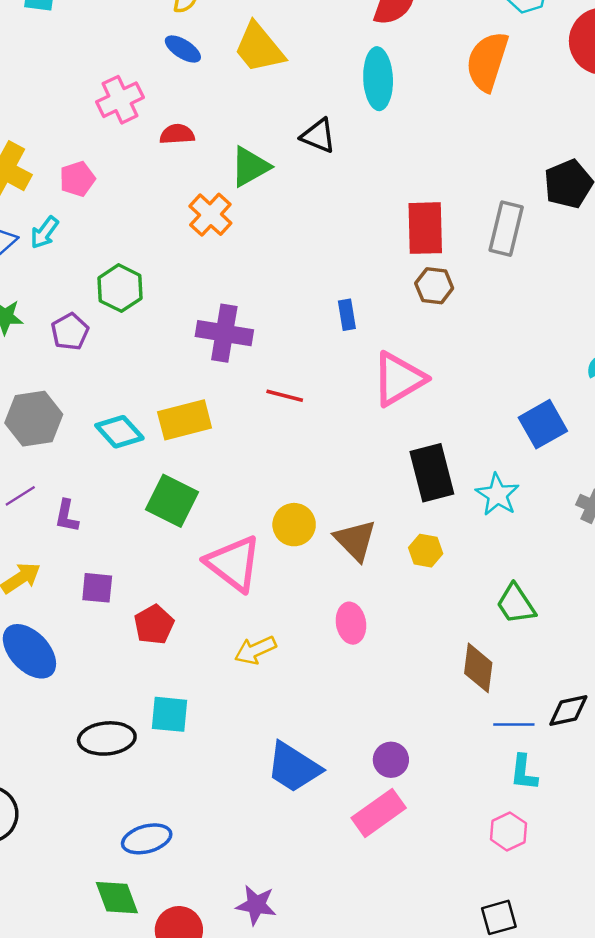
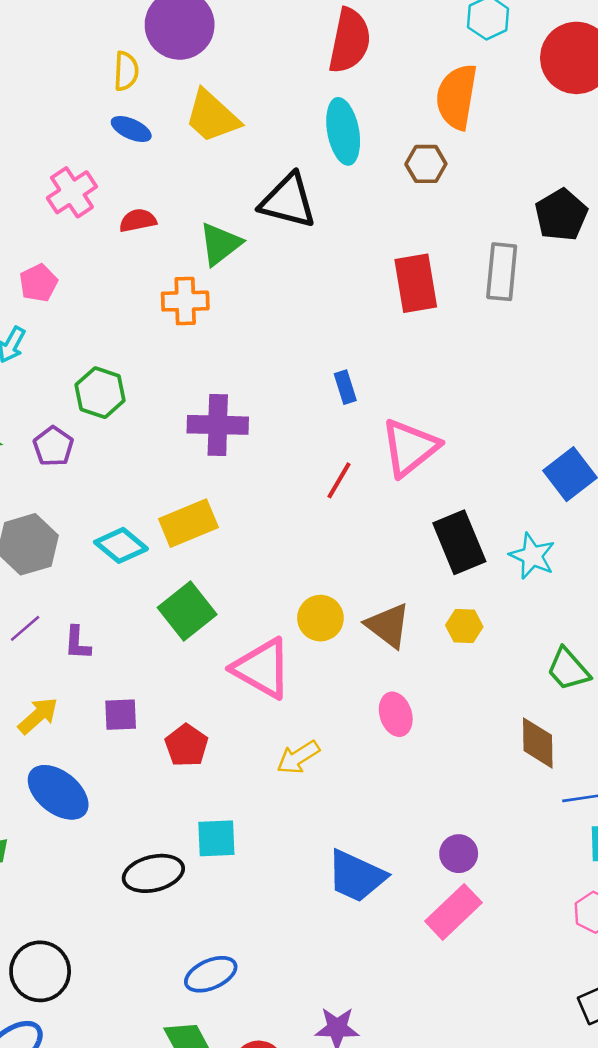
black triangle: (318, 136) -> (288, 201), size x1.5
orange cross: (210, 215) -> (185, 301), turned -36
brown hexagon: (434, 286) -> (426, 164), moved
red line: (285, 396) -> (339, 480), moved, turned -66
green square: (172, 501) -> (187, 611), turned 33

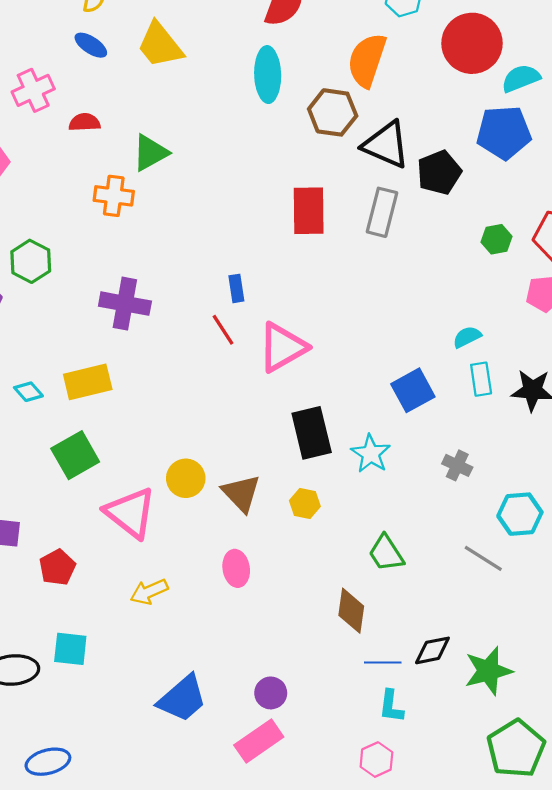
brown hexagon: (426, 164) -> (333, 112), size x1.4
black triangle: (288, 201) -> (386, 145), moved
red line: (339, 480) -> (223, 330), moved, turned -72
cyan diamond: (121, 545) -> (28, 392), size x0.7
blue trapezoid: (356, 876) -> (182, 699), turned -74

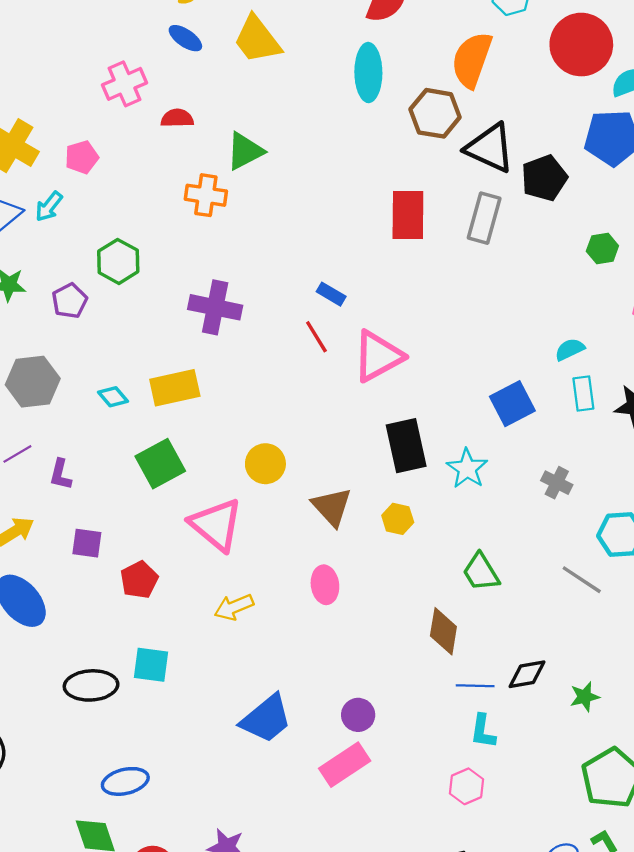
blue rectangle: (236, 288) -> (331, 294), turned -52
yellow circle: (186, 478) -> (265, 464), moved
green star: (488, 671) -> (585, 697), size x0.6

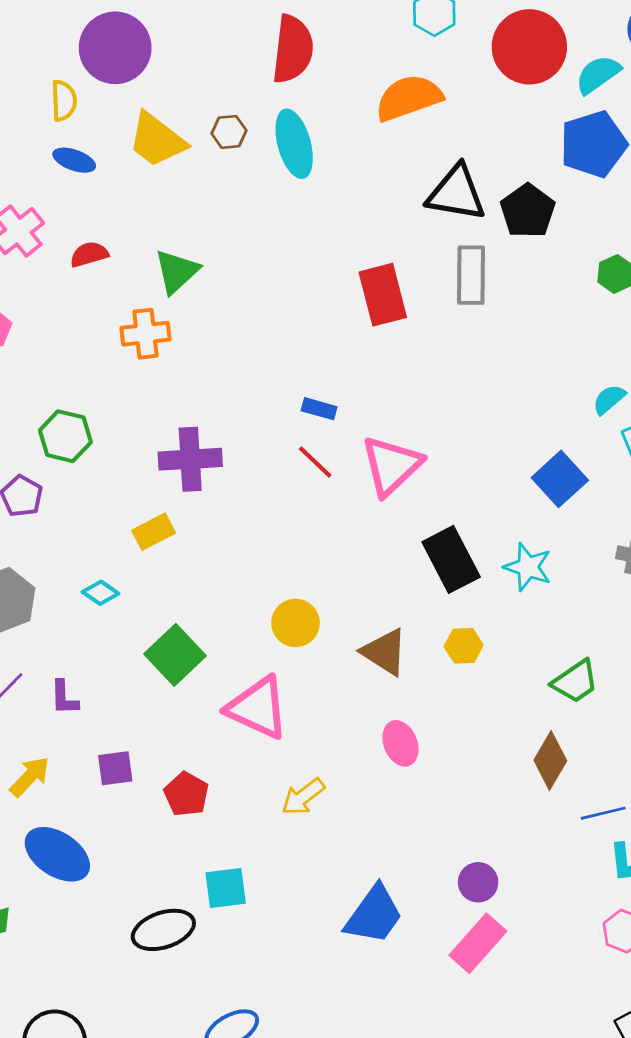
orange semicircle: (472, 60) -> (409, 98), turned 66
brown hexagon: (435, 113) -> (229, 132), moved, size x0.6
yellow rectangle: (175, 388) -> (154, 532), moved, size x0.7
green trapezoid: (481, 572) -> (575, 681), turned -78
brown diamond: (443, 631) -> (550, 760), turned 36

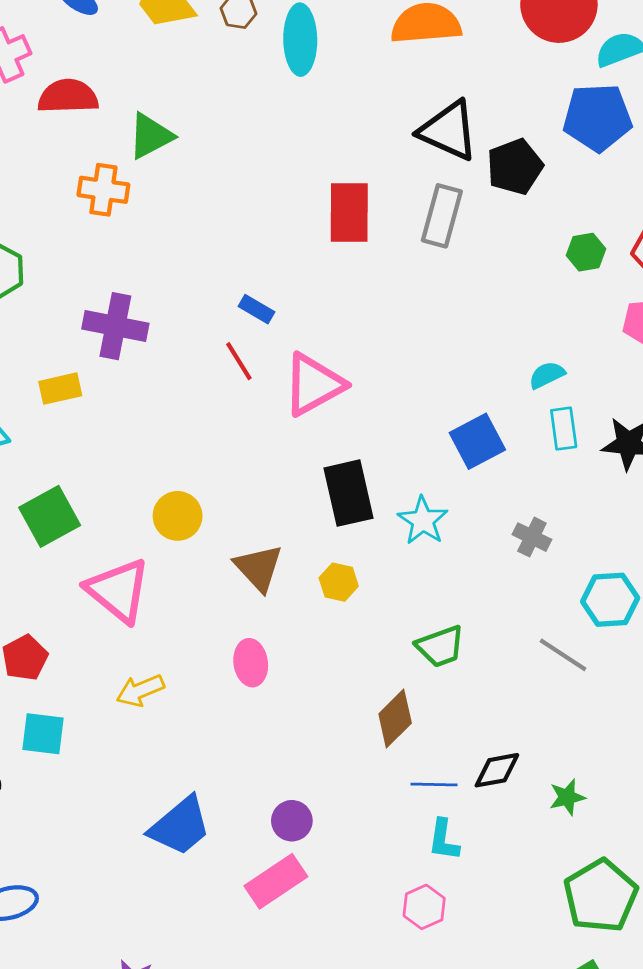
red semicircle: (89, 254) -> (68, 96), size x1.5
cyan square: (226, 888) -> (43, 734), moved

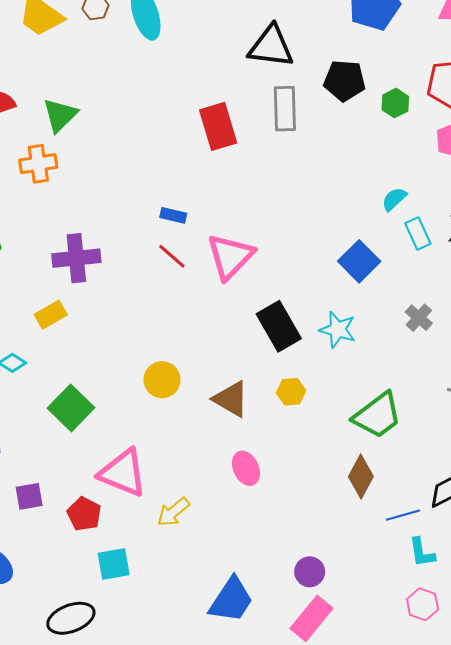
black pentagon: (515, 167) -> (345, 81), moved, turned -30
gray cross: (532, 537) -> (419, 318), turned 32
pink triangle: (118, 590) -> (123, 473), moved
green trapezoid: (440, 646) -> (377, 415), size x1.4

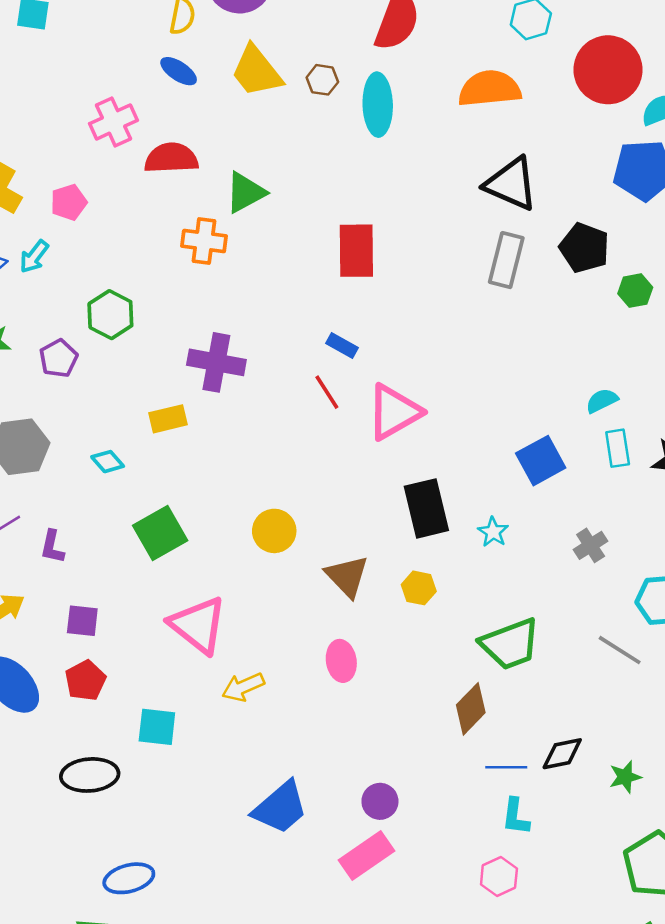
red rectangle: (218, 126) -> (356, 251), moved
cyan star: (338, 330) -> (493, 532), size x0.7
red pentagon: (84, 514) -> (85, 680), moved

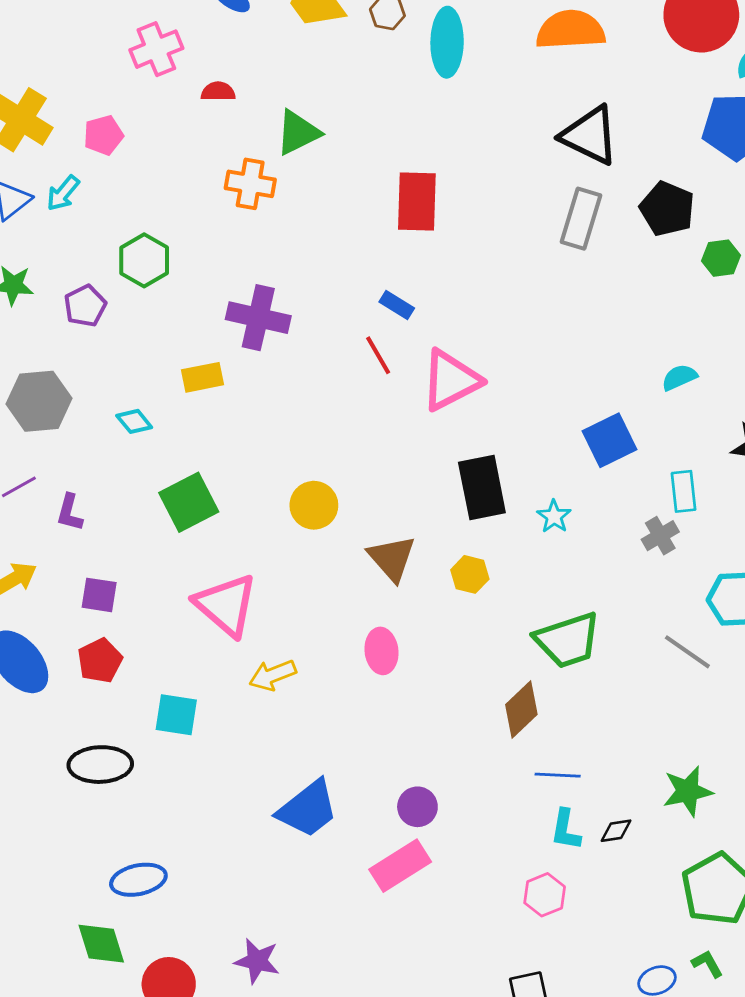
red semicircle: (171, 158) -> (218, 91), size x0.6
cyan rectangle: (618, 448) -> (684, 491), moved
black diamond: (562, 754) -> (616, 831), moved, size x0.7
green star: (625, 777) -> (688, 791), size x1.4

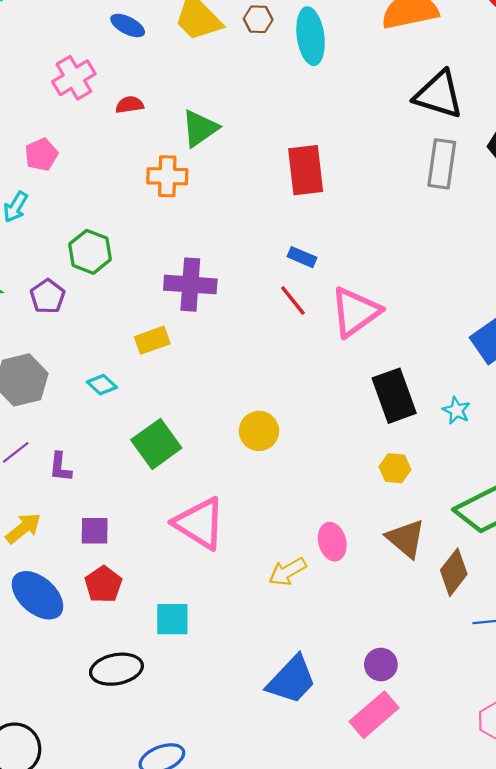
brown triangle: (392, 558) -> (406, 539), moved
yellow arrow: (273, 675) -> (287, 572), moved

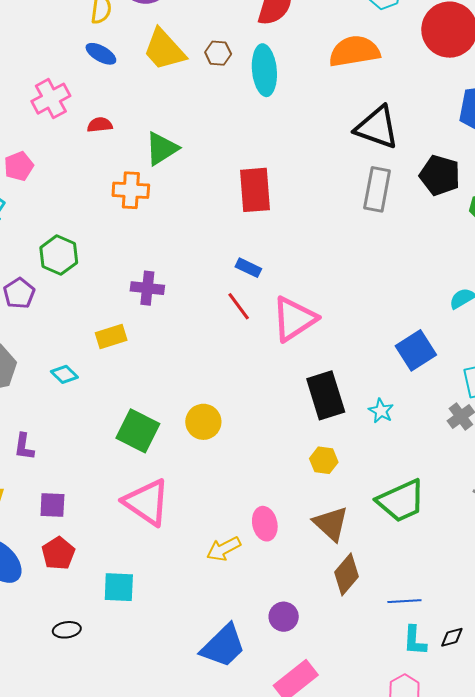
purple cross: (190, 285) -> (147, 288), size x0.7
green square: (156, 444) -> (138, 431), moved, turned -30
brown diamond: (454, 572) -> (347, 574), moved
purple circle: (381, 665) -> (284, 617), moved
black ellipse: (116, 669) -> (67, 630), size x0.6

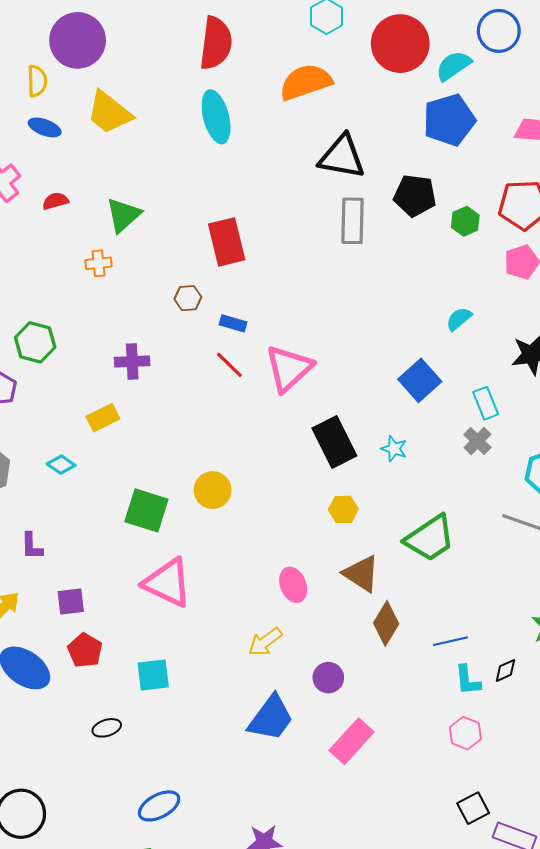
brown hexagon: (218, 53) -> (188, 298), moved
orange cross: (131, 190) -> (98, 263), size x0.7
yellow arrow: (224, 549) -> (265, 642), moved

